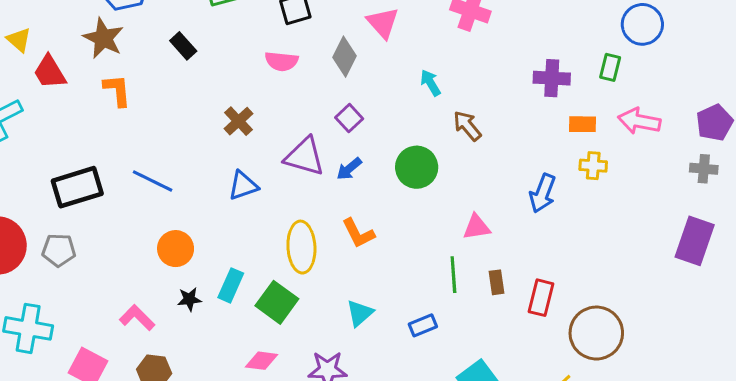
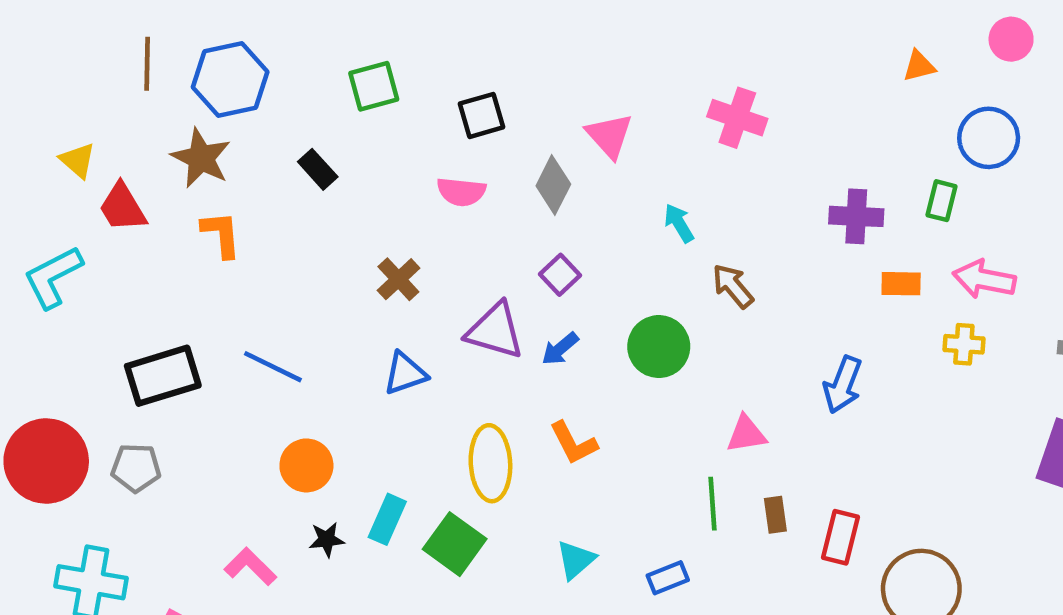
yellow cross: (593, 166) -> (964, 344), moved

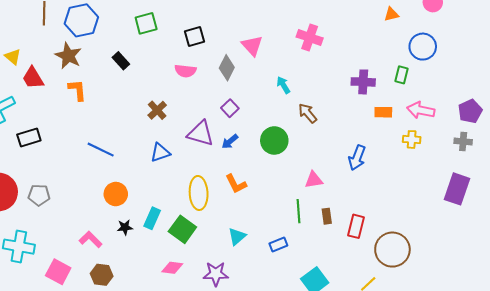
black rectangle: (163, 376) -> (29, 137), moved, size x0.7

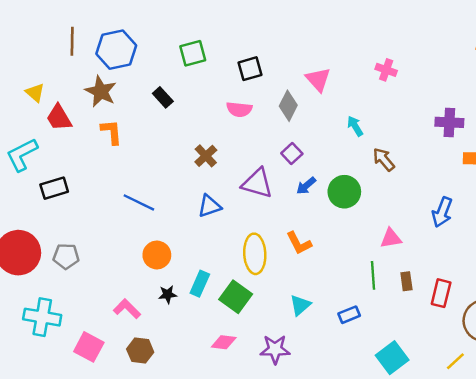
pink cross: (310, 38) -> (386, 70), size x0.7
blue arrow: (230, 142) -> (306, 186), moved

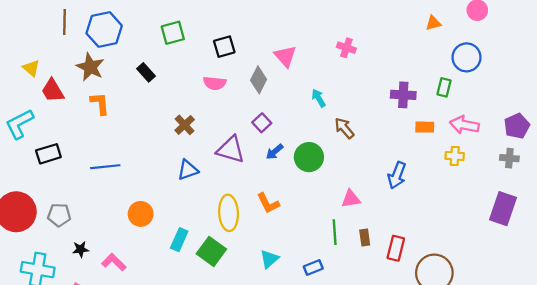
blue line: (139, 202) -> (105, 167), moved, turned -32
black star: (168, 294) -> (81, 249), moved

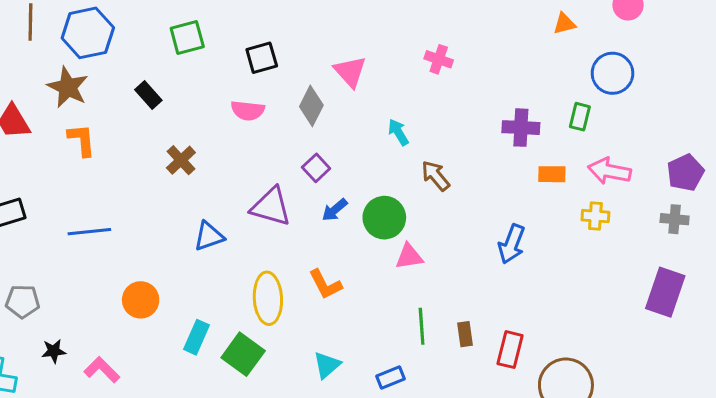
brown cross: (185, 125) -> (181, 160), moved
pink triangle: (351, 199) -> (409, 256), moved

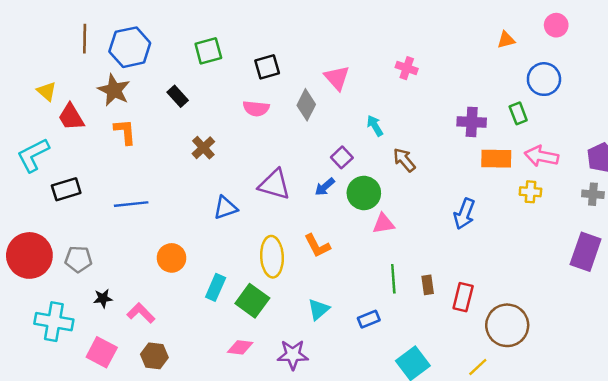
green rectangle: (580, 117) -> (518, 113), turned -35
purple square: (316, 168) -> (342, 157), moved
orange rectangle: (552, 174) -> (496, 159), size x1.4

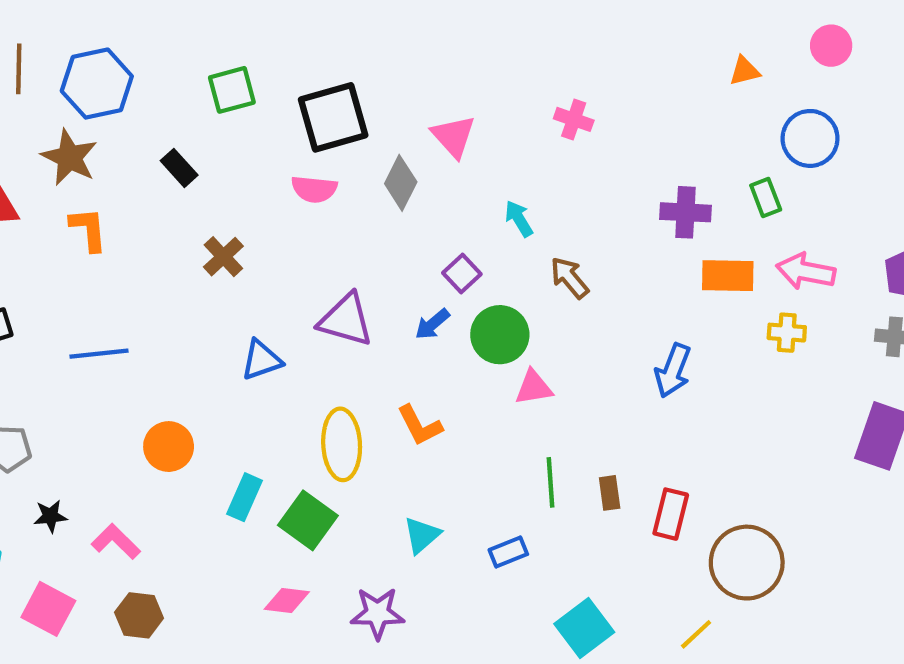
black square: (267, 67) -> (333, 117), size x1.6

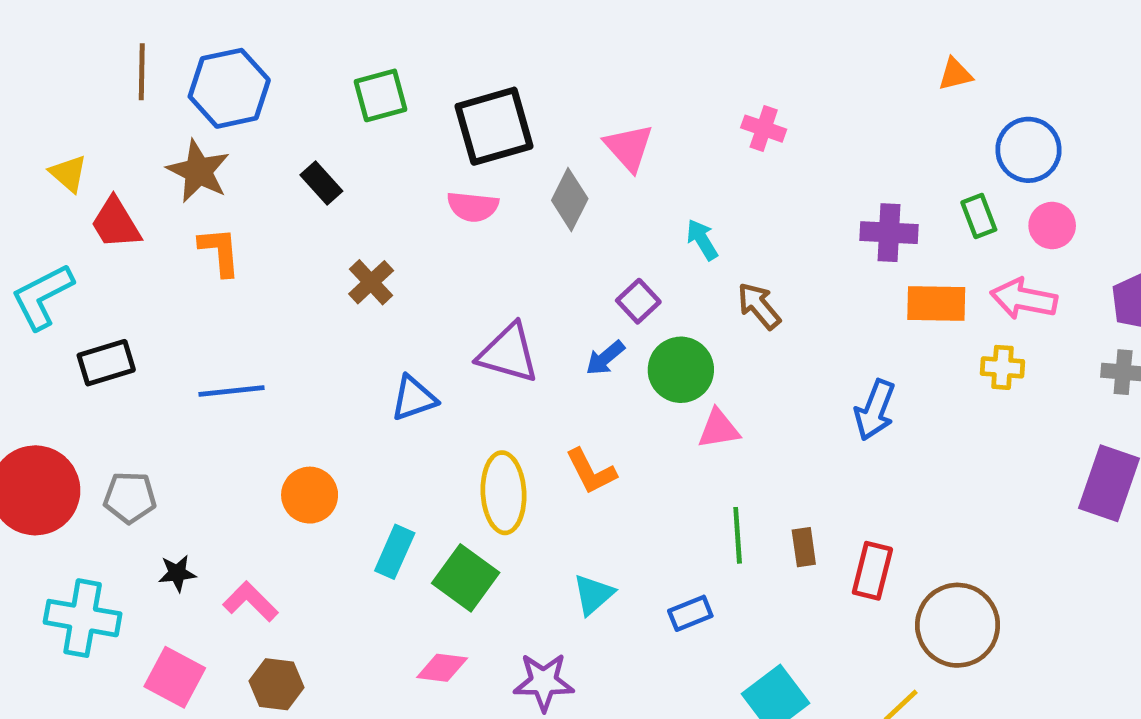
pink circle: (831, 46) -> (1052, 226), moved

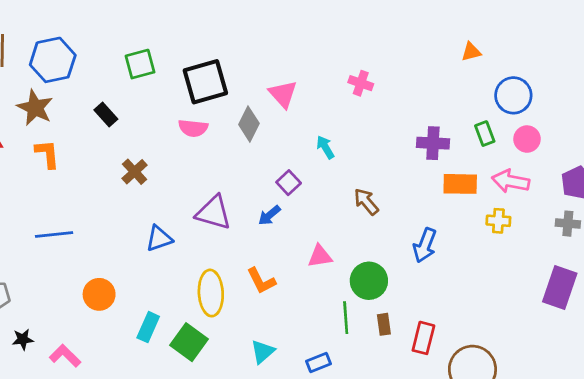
brown arrow: (759, 306) -> (366, 202), moved
green circle: (681, 370) -> (369, 281), moved
pink triangle: (719, 429) -> (320, 256), moved

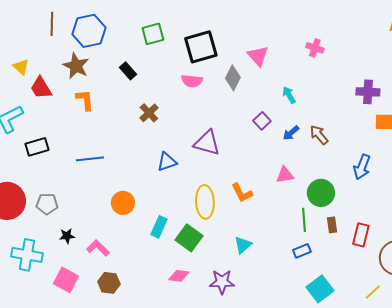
blue arrow: (269, 215) -> (291, 133), moved
blue rectangle: (318, 363) -> (302, 251), moved

